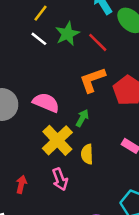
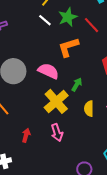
orange L-shape: (93, 80) -> (68, 47), moved
yellow semicircle: (87, 154) -> (89, 109), moved

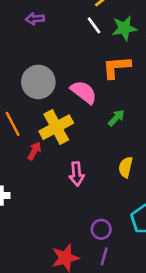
yellow cross: (56, 101) -> (56, 127), moved
yellow semicircle: (89, 109) -> (126, 167), moved
red arrow: (26, 135) -> (34, 151), moved

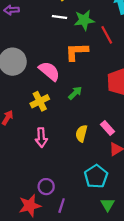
white line: (94, 25) -> (60, 17), turned -48
yellow cross: (56, 127) -> (40, 101), moved, size x0.7
purple circle: (101, 229) -> (46, 187), moved

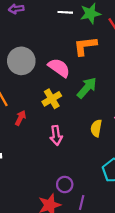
green arrow: (75, 93) -> (87, 88), size x1.5

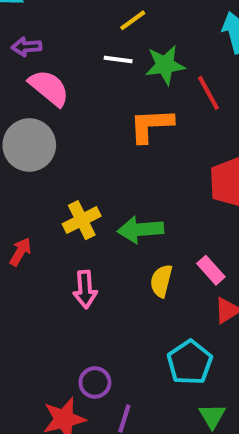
pink semicircle: (59, 68) -> (49, 88), moved
green arrow: (87, 88) -> (140, 230), moved, turned -140

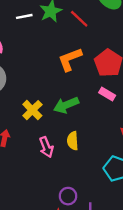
orange L-shape: (151, 125) -> (70, 59), moved
pink rectangle: (211, 270) -> (107, 94), moved
yellow semicircle: (161, 281) -> (73, 141), moved

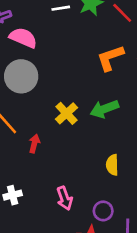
yellow semicircle: (73, 141) -> (112, 165), moved
pink arrow: (46, 147) -> (65, 198), moved

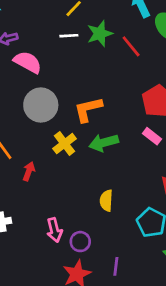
orange L-shape: (110, 58) -> (88, 109), moved
gray circle: (21, 76) -> (41, 105), moved
purple circle: (103, 211) -> (80, 242), moved

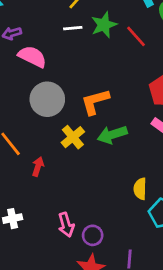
yellow semicircle: (106, 201) -> (140, 189), moved

